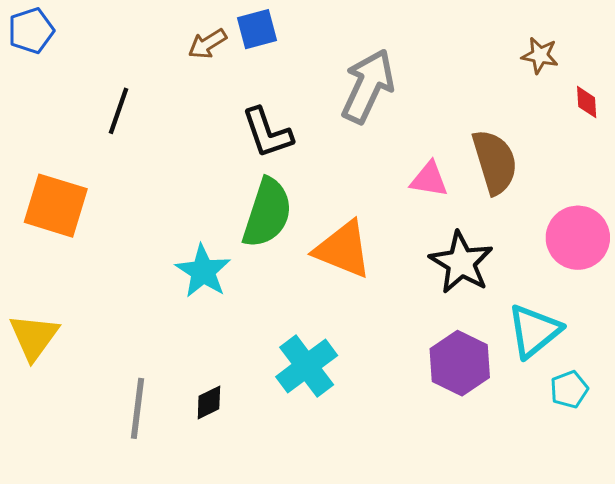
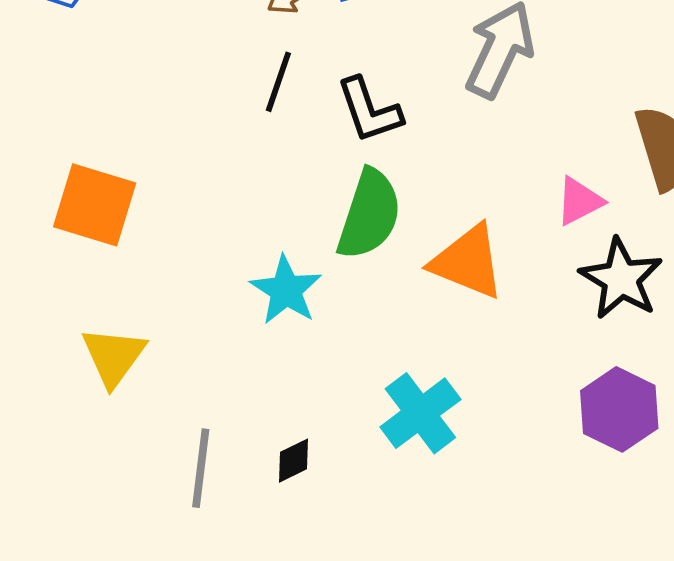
black line: (118, 111) -> (278, 82), moved
pink triangle: (429, 179) -> (579, 201), moved, turned -36
yellow triangle: (34, 337) -> (114, 356), moved

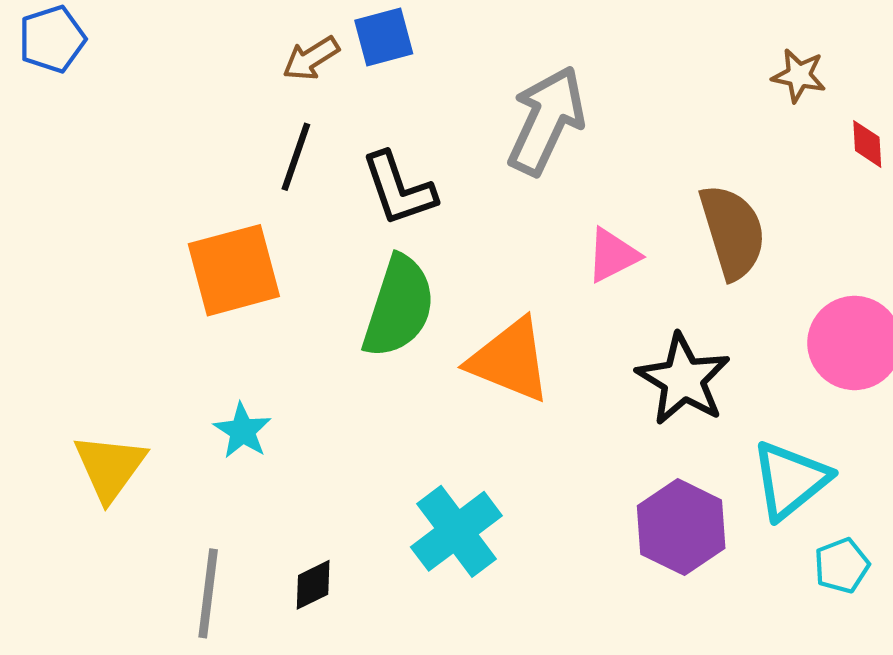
pink triangle: (579, 201) -> (613, 255), moved
orange square: (95, 205) -> (234, 270), moved, turned -32
cyan star: (286, 290) -> (242, 431), moved, size x0.7

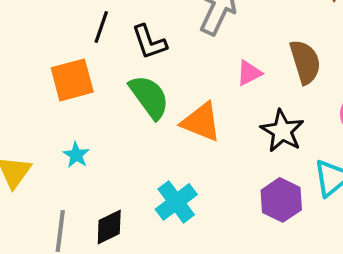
green semicircle: (399, 307) -> (149, 97), turned -54
black diamond: (313, 585) -> (109, 227), size x1.5

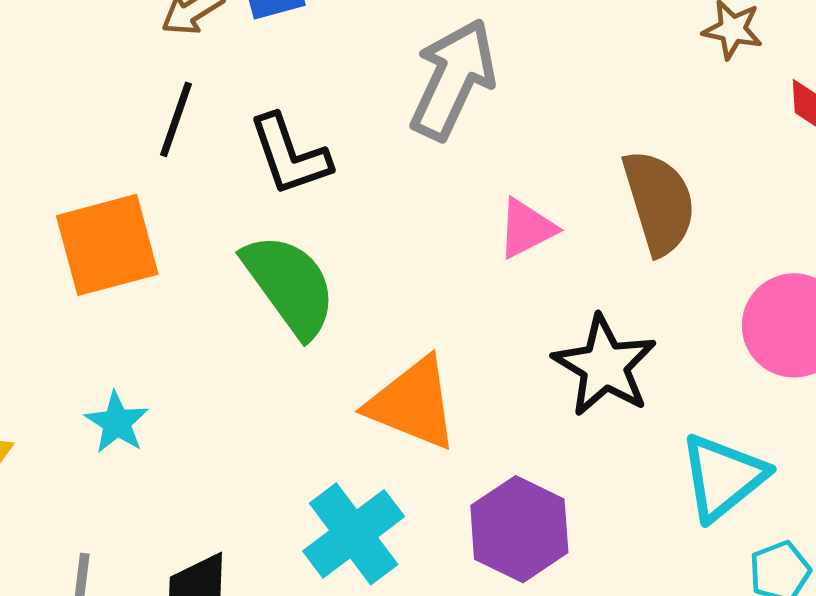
orange triangle: (201, 122) -> (413, 404), moved
purple hexagon: (281, 200) -> (519, 529), moved

